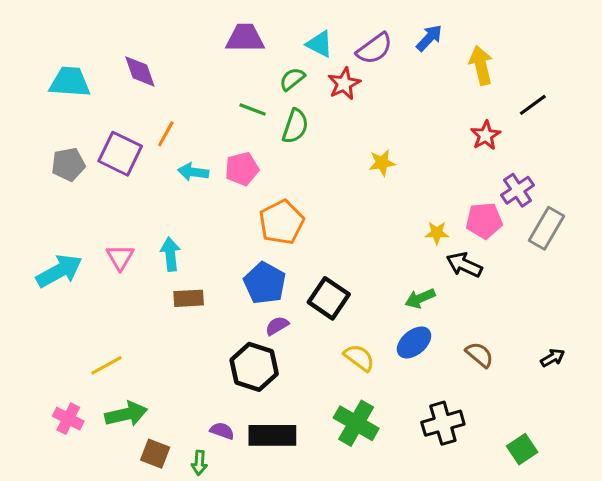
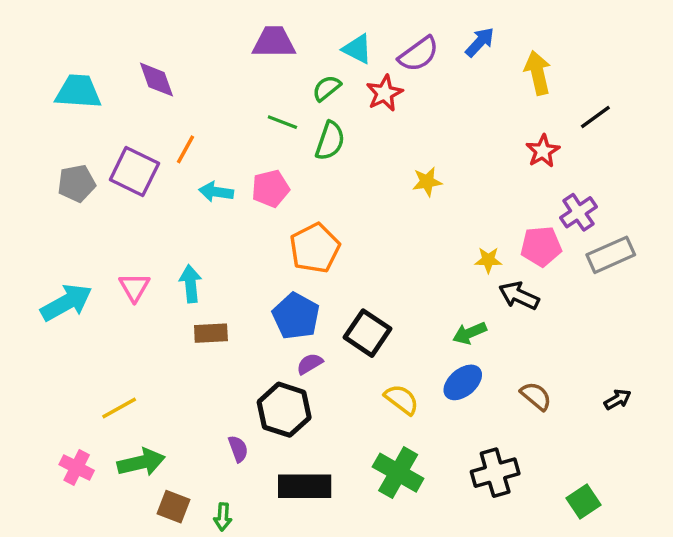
gray rectangle: (546, 228) -> (611, 255), turned 36
purple semicircle: (222, 431) -> (238, 449), moved, turned 50

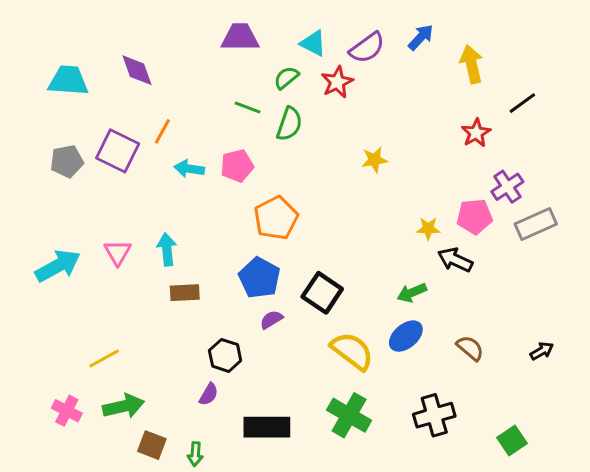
yellow semicircle: (402, 399) -> (352, 351), size x1.4
black hexagon: (284, 410) -> (225, 355), moved, size x0.7
purple semicircle: (238, 449) -> (209, 394), turned 50

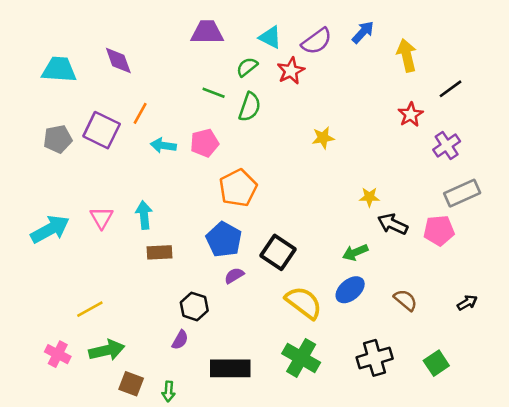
purple cross: (507, 187) -> (447, 146), moved
pink pentagon: (475, 217) -> (439, 231), moved
green square: (512, 441) -> (436, 363), moved

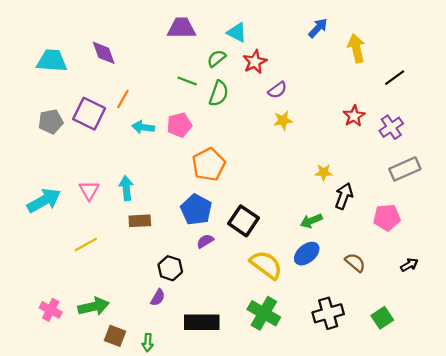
purple semicircle: (317, 41) -> (277, 90), moved, size x0.7
red star: (411, 115) -> (354, 116), moved
black arrow: (393, 224) -> (344, 196), turned 85
pink pentagon: (439, 231) -> (387, 217), moved
yellow line: (90, 309) -> (86, 245), moved

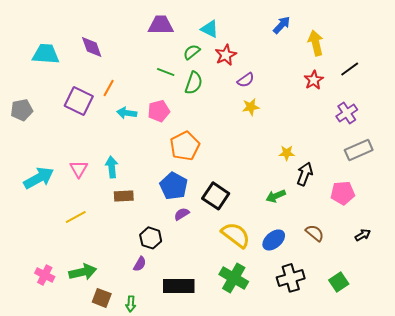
red star: (354, 116) -> (314, 80), moved
gray pentagon: (51, 122) -> (22, 110), moved
blue ellipse: (307, 254) -> (274, 240), moved

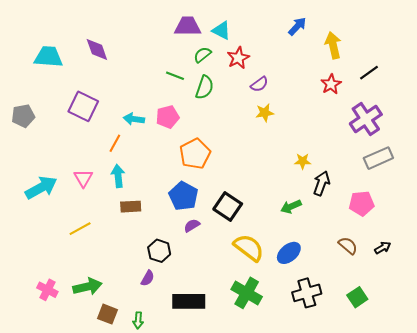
purple trapezoid: (161, 25) -> (188, 26), moved
orange line: (109, 88) -> (115, 143), moved
purple cross: (347, 113) -> (366, 119), size x1.4
brown semicircle: (315, 233) -> (348, 246), moved

